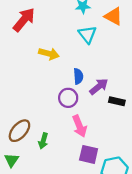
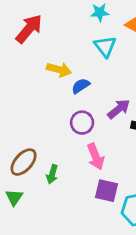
blue semicircle: (78, 76) -> (81, 86), moved, turned -119

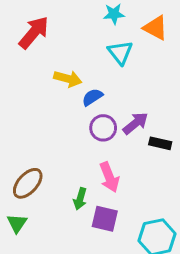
purple circle: (82, 123) -> (103, 128), moved
green arrow: (52, 174) -> (80, 199), moved
purple square: (107, 191) -> (105, 219), moved

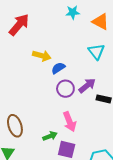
cyan triangle: (120, 52) -> (96, 52), moved
brown ellipse: (28, 183) -> (15, 126), turned -60
green arrow: (80, 199) -> (50, 136), turned -128

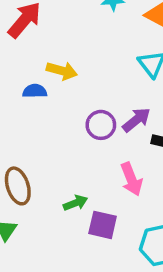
blue semicircle: (58, 68) -> (35, 91), moved, turned 32
pink arrow: (70, 122) -> (131, 179), moved

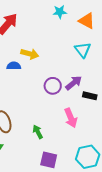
green arrow: (75, 203) -> (38, 132), turned -96
purple square: (103, 225) -> (49, 160), moved

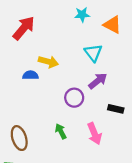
cyan triangle: (83, 50) -> (93, 53), moved
purple arrow: (74, 83) -> (98, 81), moved
green arrow: (38, 132) -> (61, 131), moved

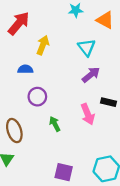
yellow arrow: (48, 62) -> (43, 45), moved, turned -84
purple circle: (74, 98) -> (37, 97), moved
pink arrow: (94, 134) -> (88, 114), moved

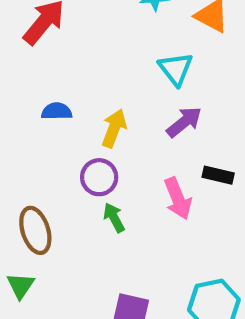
yellow arrow: (43, 45) -> (114, 128), moved
purple circle: (37, 97) -> (99, 177), moved

